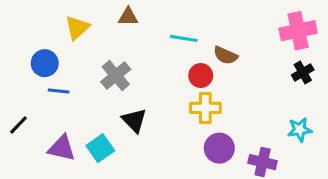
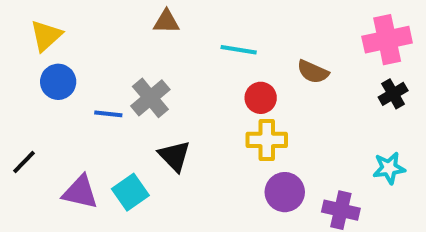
yellow triangle: (77, 28) -> (46, 36), moved
brown semicircle: (225, 55) -> (313, 72), moved
blue line: (59, 91) -> (108, 114), moved

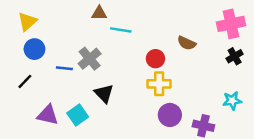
cyan line: (239, 50) -> (121, 30), moved
black line: (24, 162) -> (25, 81), moved

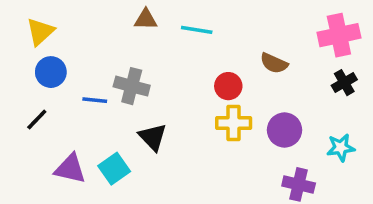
cyan line: (121, 30) -> (197, 30), moved
gray cross: (90, 59) -> (132, 86), turned -35
purple circle: (170, 115) -> (284, 130), moved

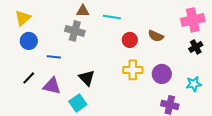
gray cross: (132, 86) -> (75, 31), moved
red circle: (228, 86) -> (130, 40), moved
black line: (37, 119) -> (29, 78), moved
purple triangle: (70, 169) -> (52, 86), moved
cyan square: (114, 169) -> (78, 103), moved

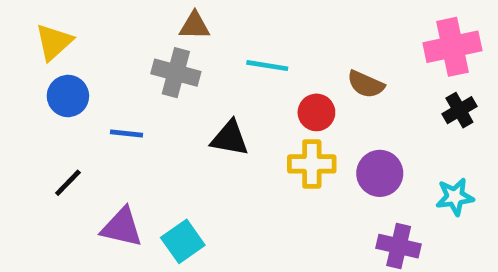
cyan line: (112, 17) -> (267, 66), moved
red circle: (130, 40) -> (316, 112), moved
black triangle: (87, 78) -> (230, 138), moved, turned -36
purple triangle: (52, 86) -> (122, 227), moved

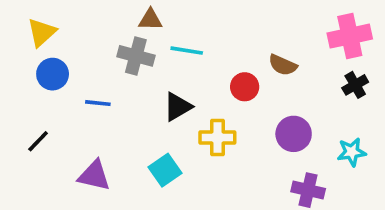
cyan line: (267, 66) -> (187, 51), moved
black triangle: (230, 138) -> (178, 107), turned -40
yellow cross: (312, 164) -> (217, 138), moved
black line: (68, 183) -> (38, 141), moved
cyan square: (183, 241) -> (165, 170), moved

